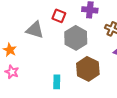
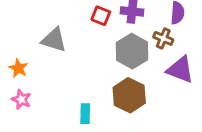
red square: (59, 16) -> (101, 16), moved
gray hexagon: (76, 38) -> (132, 51), moved

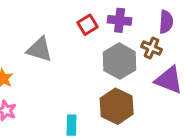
red square: (101, 16) -> (88, 25), turned 36

